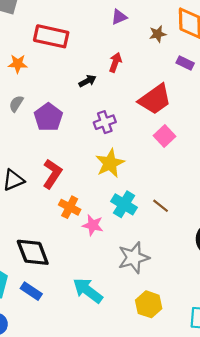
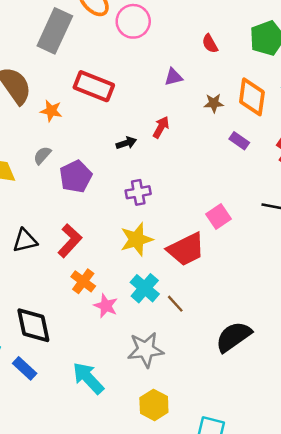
red trapezoid: (155, 99) -> (186, 249), moved
pink square: (165, 136) -> (218, 216), moved
brown line: (161, 206) -> (175, 304), moved

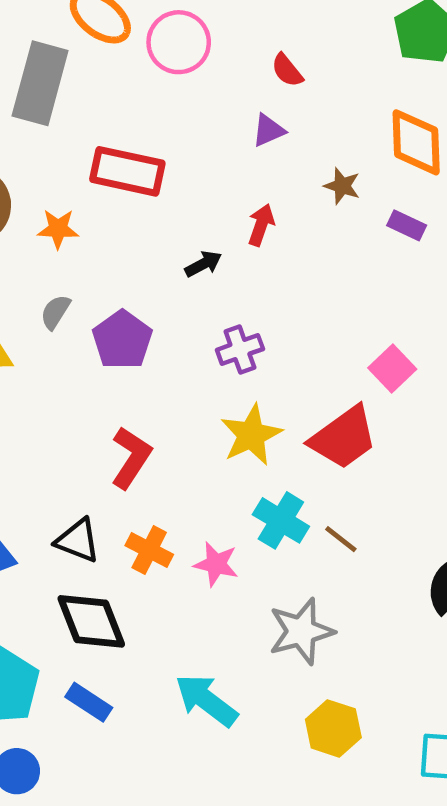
red semicircle: (210, 44) -> (287, 70), moved
brown star: (214, 103) -> (342, 186), moved, turned 30
black triangle: (25, 241) -> (78, 541), moved, turned 44
orange cross: (83, 281) -> (149, 550), moved

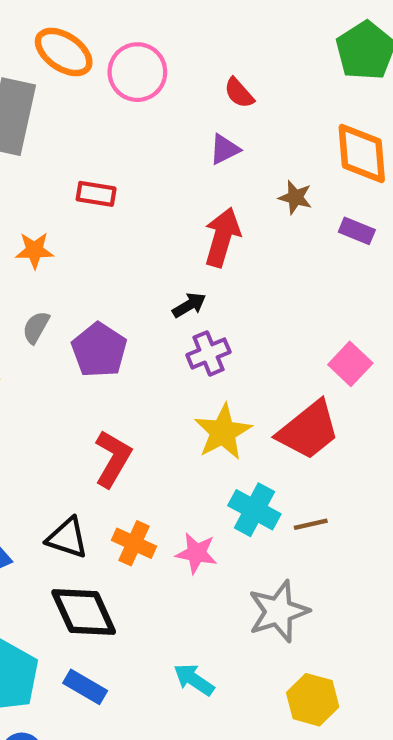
red rectangle: (127, 171) -> (96, 194), size x0.6
red arrow: (261, 225) -> (222, 237), size x1.5
black arrow: (203, 264) -> (189, 305), moved
brown line: (341, 539) -> (311, 524), turned -48
cyan arrow: (206, 700) -> (194, 680), size x0.7

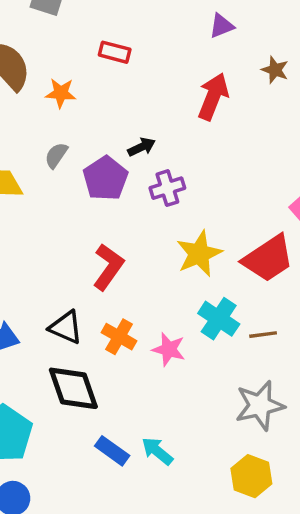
black arrow: (189, 305) -> (142, 147), moved
purple cross: (208, 353) -> (167, 188), moved
gray star: (278, 611) -> (260, 405), moved
blue rectangle: (85, 687) -> (112, 451), moved

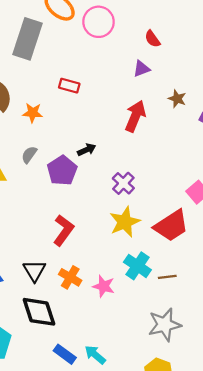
purple cross: (167, 188) -> (123, 183), moved, turned -30
black triangle: (66, 327) -> (34, 271), turned 35

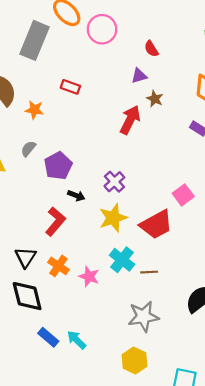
brown star: (177, 99) -> (155, 99), moved
black arrow: (87, 150) -> (76, 196), moved, turned 42

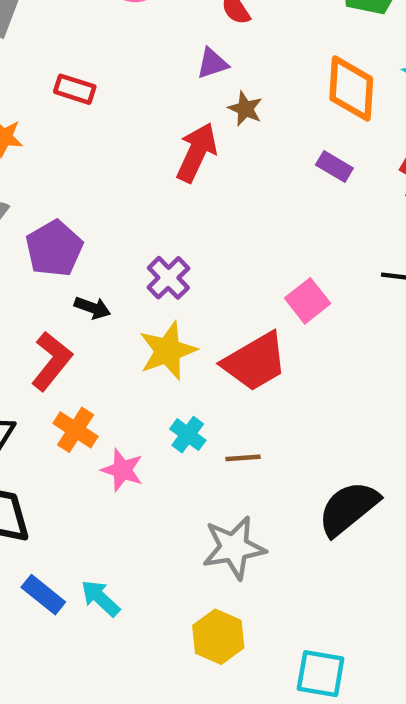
cyan cross: (122, 260) -> (188, 435), size x0.7
orange cross: (58, 266) -> (76, 430), moved

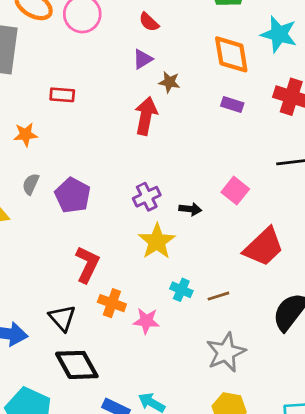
purple cross: (168, 278) -> (147, 197), turned 32
black arrow: (92, 308) -> (190, 209), moved
red trapezoid: (255, 362) -> (264, 247), moved

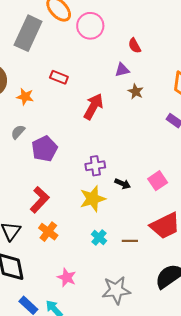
red arrow: (146, 116) -> (93, 107), moved
brown line: (218, 296) -> (130, 241), moved
pink star: (146, 321) -> (67, 277), moved

